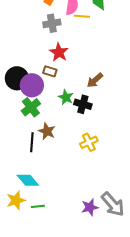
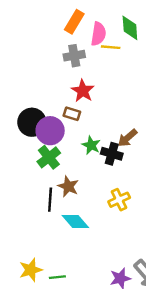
brown arrow: (95, 80) -> (128, 138), moved
cyan diamond: (28, 180) -> (75, 221), moved

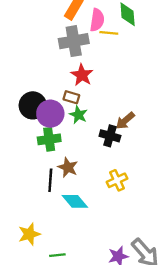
gray cross: (74, 56) -> (74, 41), size x1.4
green star: (91, 145) -> (78, 115), moved
green cross: (49, 157) -> (49, 139), turned 30
yellow star: (31, 270) -> (29, 234), moved

